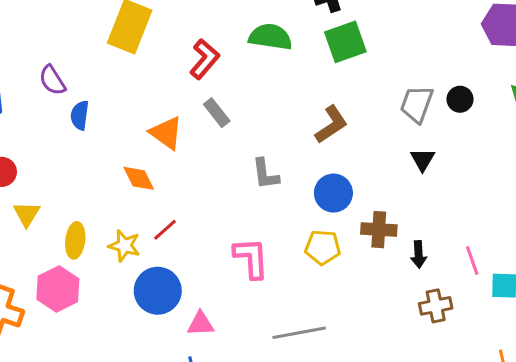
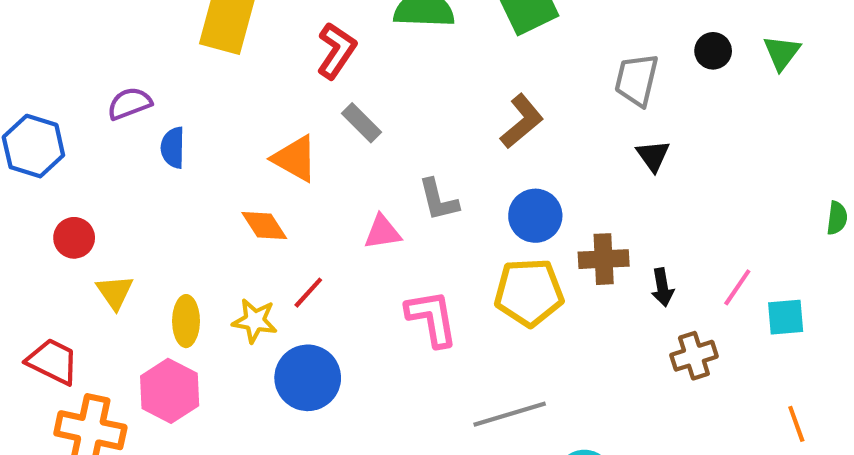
purple semicircle: (52, 80) -> (129, 104), turned 108
black circle: (460, 99) -> (713, 51), moved
yellow pentagon: (323, 247) -> (529, 292), size x1.4
pink line: (472, 260) -> (737, 287), turned 60
pink triangle: (201, 324) -> (382, 232), moved

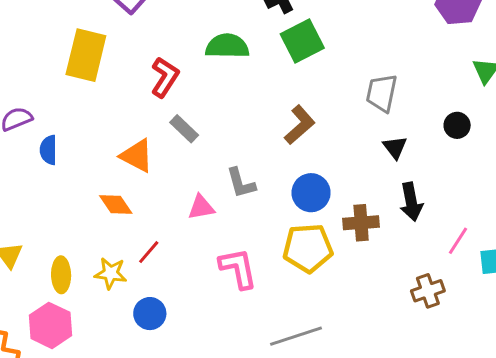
black circle: (713, 51) -> (457, 125), moved
black arrow: (662, 287) -> (411, 202), moved, size x1.4
blue circle: (308, 378) -> (150, 314), size x0.7

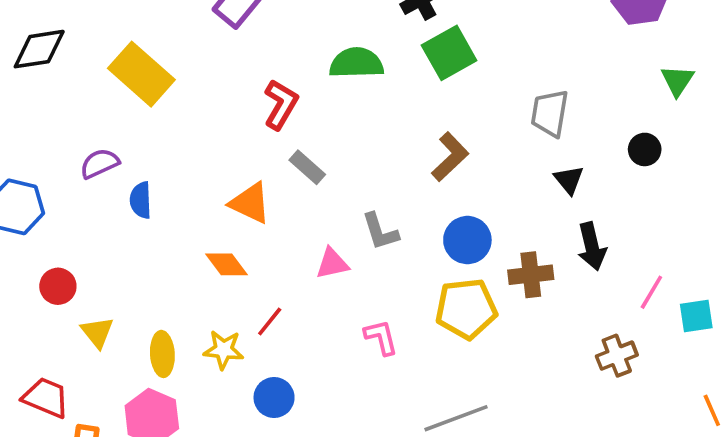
yellow rectangle: (86, 55) -> (141, 74), moved, turned -60
pink L-shape: (238, 268) -> (381, 337), size x0.7

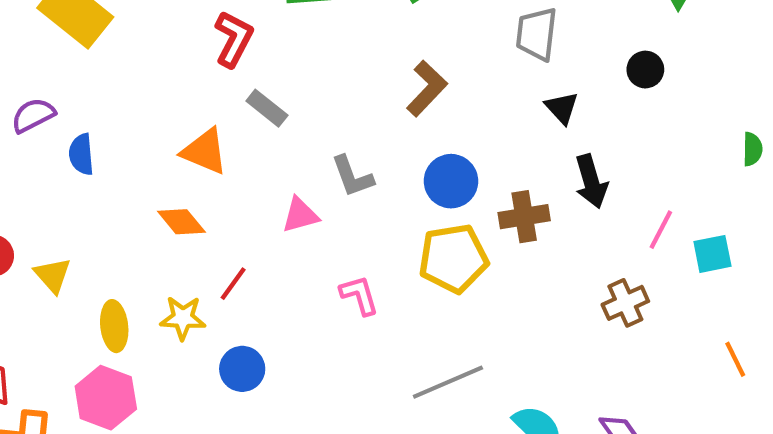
yellow triangle: (97, 332) -> (53, 275), moved

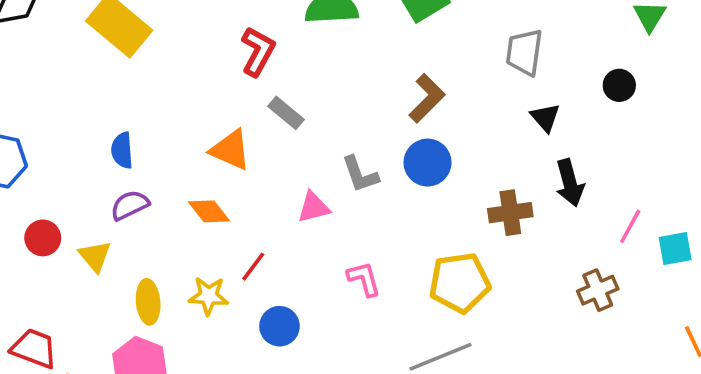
purple semicircle: (33, 115) -> (130, 205), moved
blue circle: (451, 181) -> (428, 163), moved
yellow pentagon: (453, 258) -> (460, 283), moved
blue circle: (242, 369) -> (279, 326), moved

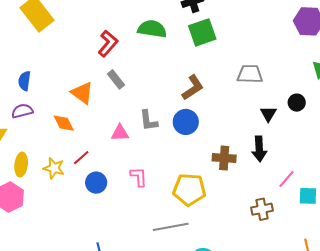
gray trapezoid: (524, 52) -> (250, 74), turned 72
black triangle: (545, 118) -> (268, 114), moved
blue circle: (279, 326) -> (96, 183), moved

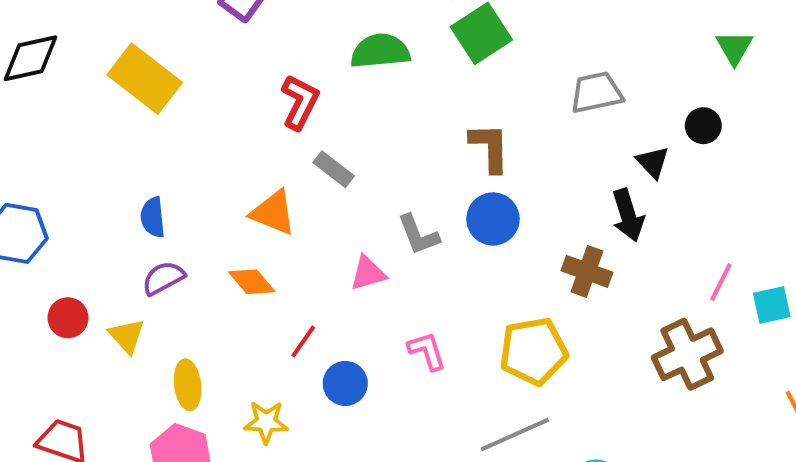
brown L-shape: (193, 88) -> (490, 147), turned -44
black arrow: (259, 149) -> (628, 215), moved
brown cross: (224, 158) -> (587, 271), turned 30
yellow star: (54, 168) -> (266, 422), moved
brown cross: (262, 209) -> (687, 354), size x1.5

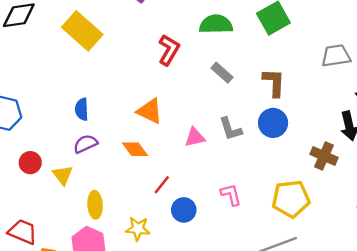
gray rectangle: (334, 169) -> (222, 73), moved
pink triangle: (368, 273) -> (195, 137), moved

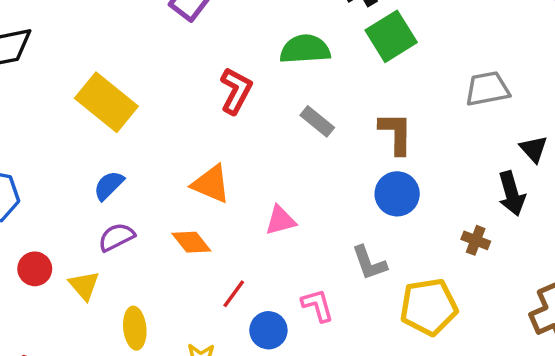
yellow rectangle: (82, 31) -> (106, 102), moved
blue semicircle: (82, 109) -> (109, 185), turned 50
gray L-shape: (230, 129) -> (369, 263), moved
brown cross: (324, 156) -> (476, 240), size x0.7
pink L-shape: (231, 195) -> (318, 305), moved

